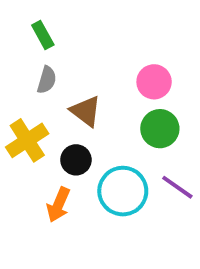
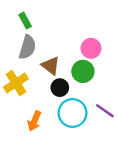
gray semicircle: (47, 80) -> (27, 47), size x1.5
green circle: (160, 129) -> (83, 71), moved
black circle: (76, 160) -> (60, 88), moved

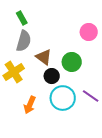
pink circle: (91, 48) -> (89, 32), moved

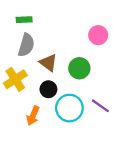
green rectangle: (22, 18) -> (24, 20), turned -64
black circle: (52, 76) -> (48, 89), moved

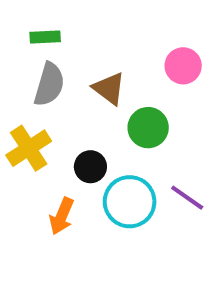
brown triangle: (48, 63) -> (109, 88), moved

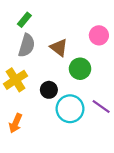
green rectangle: (45, 37) -> (24, 20), turned -48
orange arrow: (62, 216) -> (16, 123), moved

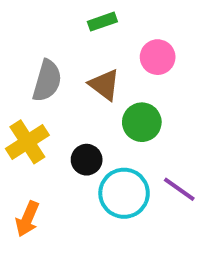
green rectangle: (24, 20) -> (102, 22), moved, turned 32
pink circle: (99, 35) -> (158, 57), moved

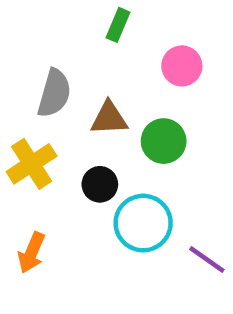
green rectangle: (102, 22) -> (118, 25), turned -48
brown triangle: (104, 85) -> (109, 118), moved, turned -40
purple line: (179, 189) -> (207, 259), moved

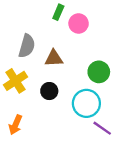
pink circle: (182, 66) -> (79, 23), moved
green circle: (164, 141) -> (99, 72), moved
cyan circle: (143, 223) -> (86, 103), moved

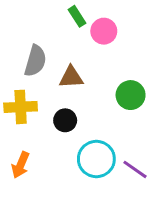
green rectangle: (58, 12) -> (77, 16), turned -56
yellow cross: (16, 81) -> (21, 107), turned 30
cyan circle: (86, 103) -> (96, 159), moved

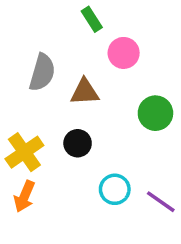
pink circle: (104, 31) -> (124, 53), moved
yellow cross: (21, 107) -> (24, 152), moved, turned -32
cyan circle: (96, 159) -> (115, 189), size x0.7

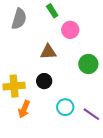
gray semicircle: (42, 72) -> (19, 19), moved
yellow cross: (24, 152) -> (14, 86), turned 30
orange arrow: (24, 196) -> (24, 109), moved

